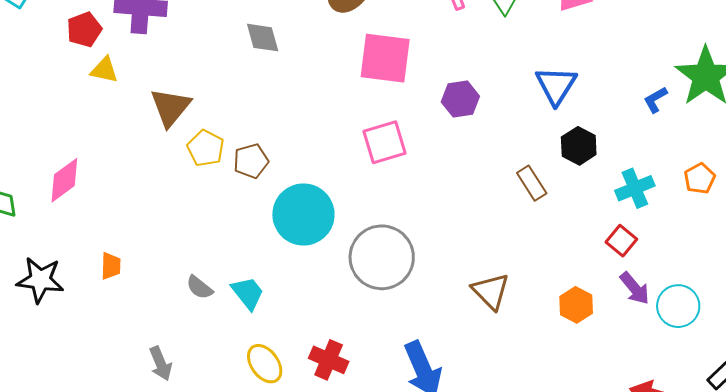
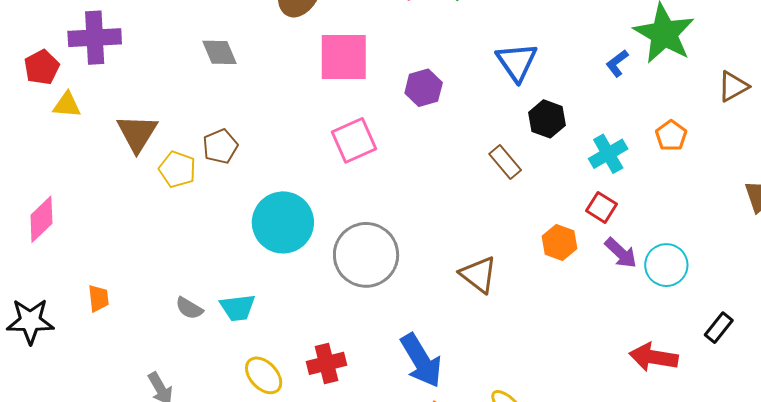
brown pentagon: (251, 161) -> (220, 146), moved
cyan trapezoid: (248, 293) -> (238, 308), turned 129
orange hexagon: (576, 305) -> (559, 242), moved
red cross: (329, 360) -> (326, 363), turned -30

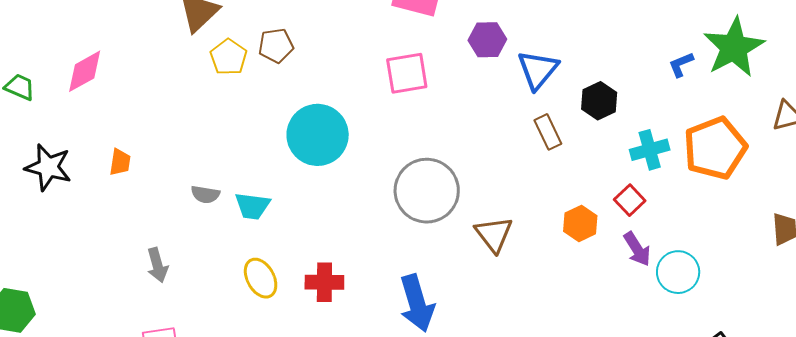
blue triangle: (517, 62) -> (538, 70), moved
orange pentagon: (671, 136) -> (715, 148), size x2.0
gray circle: (366, 255) -> (427, 191), moved
gray semicircle: (189, 308) -> (205, 194), turned -36

